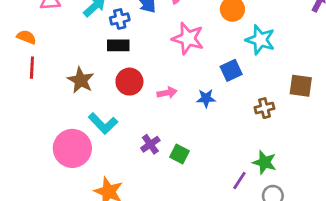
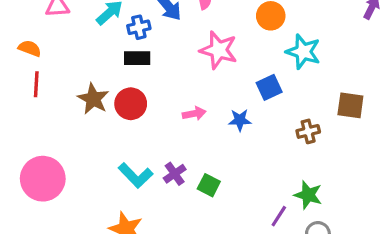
red circle: (129, 82) -> (131, 104), moved
cyan L-shape: (103, 123) -> (136, 175), moved
pink circle: (72, 148) -> (43, 179), moved

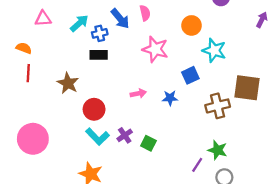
red circle: (131, 104) -> (94, 109), moved
brown square: (350, 105) -> (247, 88), size x1.4
brown cross: (308, 131) -> (218, 106), size x1.5

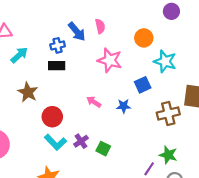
cyan arrow: (79, 23) -> (19, 55), moved
pink arrow: (138, 93) -> (94, 102), turned -136

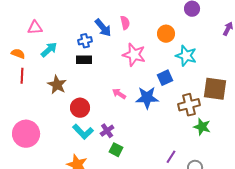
blue star: (124, 106) -> (147, 98), size x1.6
green square: (103, 149) -> (116, 150), moved
green star: (168, 155) -> (202, 127), moved

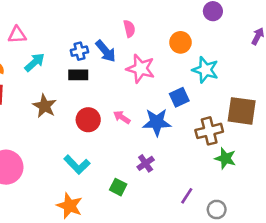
blue arrow: (103, 28) -> (106, 51), moved
red circle: (80, 108) -> (88, 120), moved
purple cross: (107, 131) -> (146, 163), moved

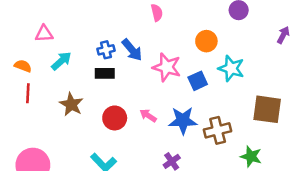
pink semicircle: (129, 29) -> (157, 13), moved
blue square: (179, 97) -> (198, 81), moved
brown cross: (209, 131) -> (218, 130), moved

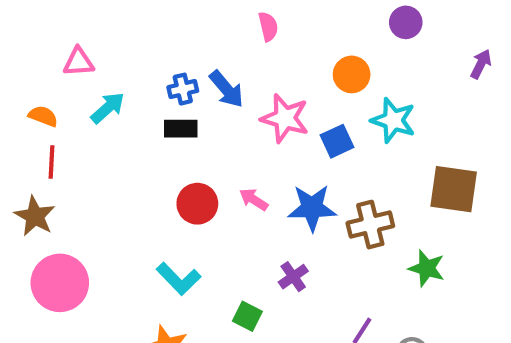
brown star: (71, 104) -> (35, 216), moved

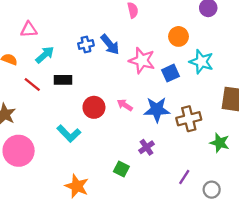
black rectangle: (181, 129) -> (63, 80), moved
red line: (51, 162) -> (32, 84), moved, turned -54
cyan L-shape: (179, 279) -> (69, 134), moved

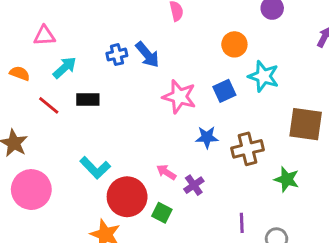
pink star: (142, 60) -> (179, 97), moved
pink arrow: (125, 105) -> (166, 172), moved
red circle: (94, 107) -> (127, 197), moved, size x1.4
blue star: (157, 110) -> (207, 137), size x0.7
purple line: (184, 177) -> (242, 223), turned -35

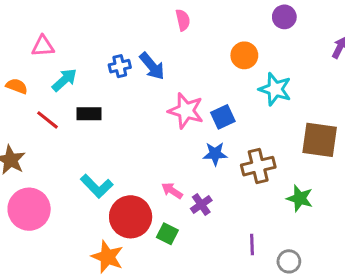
blue square: (224, 91) -> (223, 117), moved

